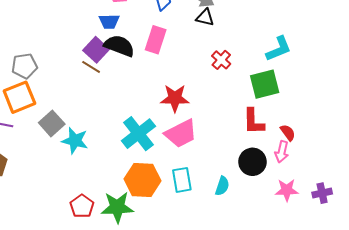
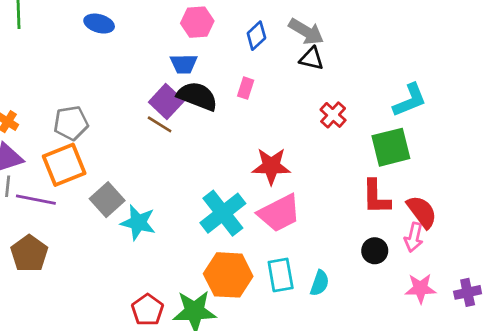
pink rectangle: (156, 40) -> (246, 88), size x0.6
red semicircle: (288, 133) -> (422, 212), size x1.5
black circle: (252, 162) -> (375, 251), size x0.7
cyan semicircle: (222, 186) -> (320, 283), moved

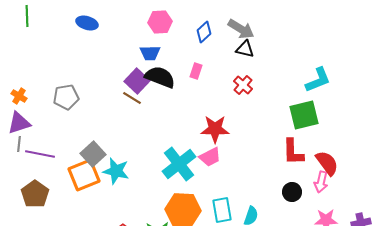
red cross: (333, 115) -> (243, 85), moved
orange square: (64, 165) -> (84, 175), moved
pink trapezoid: (279, 213) -> (210, 157), moved, size x0.7

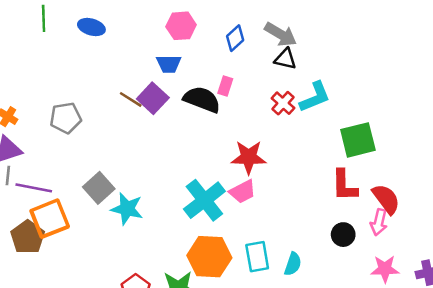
green line: (27, 16) -> (44, 18), moved
black semicircle: (160, 77) -> (202, 99), moved
cyan L-shape: (318, 80) -> (315, 97), moved
brown line: (132, 98) -> (131, 99), moved
orange square: (84, 175) -> (50, 219), moved

